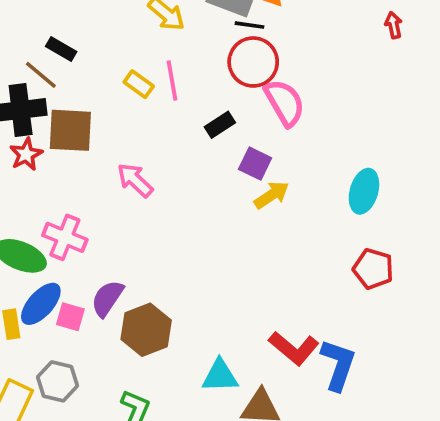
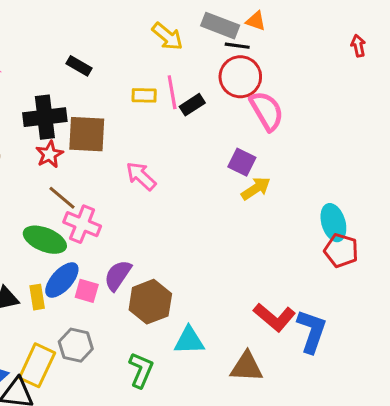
brown line: (41, 75) -> (62, 198), moved
yellow rectangle: (139, 84) -> (144, 95), turned -35
black rectangle: (220, 125) -> (192, 105), moved
cyan ellipse: (364, 191) -> (333, 223), moved, turned -33
cyan triangle: (220, 376) -> (189, 341), moved

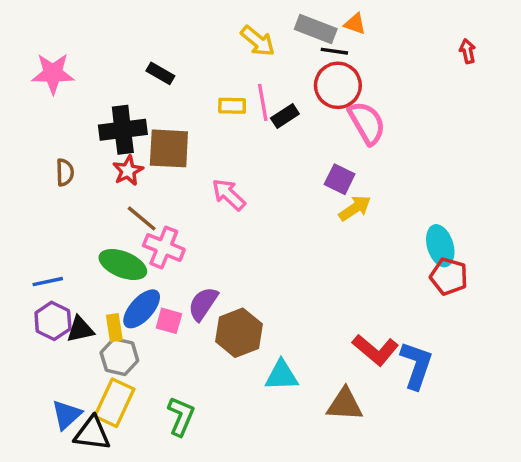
gray hexagon: (76, 345) -> (119, 357), moved
green L-shape: (141, 370) -> (181, 416), moved

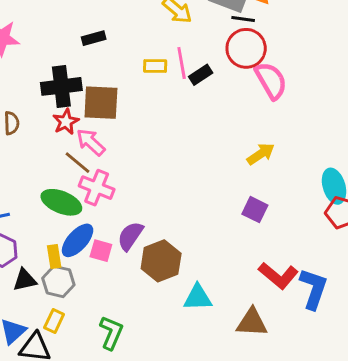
black rectangle: (160, 73) -> (94, 38), turned -45
purple square: (340, 179) -> (255, 210), moved
pink arrow: (229, 195) -> (91, 142), moved
black triangle: (80, 329) -> (25, 280), moved
yellow rectangle: (114, 403) -> (54, 321), size x0.6

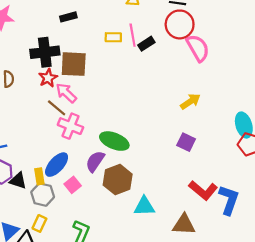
green ellipse: (61, 202) -> (114, 141), moved
pink square: (101, 251) -> (73, 185), moved, turned 35
black triangle: (25, 280) -> (18, 181), moved, turned 30

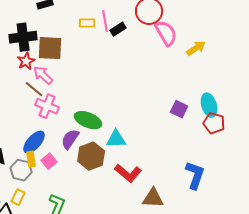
yellow arrow: (190, 101) -> (196, 48), moved
purple square: (186, 142) -> (179, 109), moved
yellow rectangle: (39, 176) -> (31, 159), moved
red L-shape: (203, 190) -> (128, 173), moved
cyan triangle: (144, 206) -> (116, 139), moved

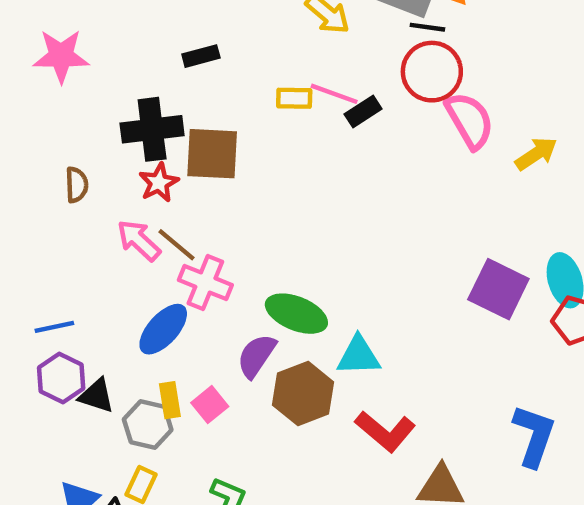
pink line: (105, 21) -> (334, 94), turned -60
pink arrow: (43, 75) -> (139, 240), moved
purple square: (179, 109) -> (498, 289), size x1.5
blue ellipse: (34, 142) -> (163, 329), moved

